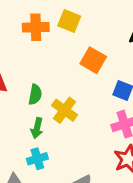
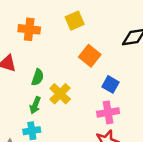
yellow square: (69, 21) -> (75, 21), turned 36
orange cross: (36, 27) -> (29, 29), moved

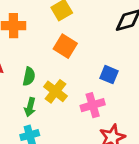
orange square: (90, 56) -> (65, 46), moved
pink cross: (108, 112) -> (93, 105), moved

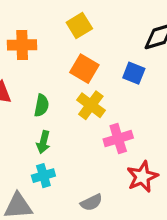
blue square: (109, 75) -> (134, 73), moved
yellow cross: (55, 91) -> (91, 105), moved

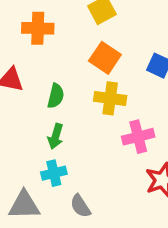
yellow cross: (91, 105) -> (110, 98), turned -32
gray semicircle: (91, 202) -> (80, 206), moved, turned 80

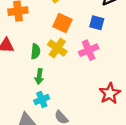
yellow cross: (110, 98) -> (57, 48), moved, turned 36
pink cross: (138, 137) -> (89, 50), moved

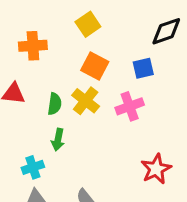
blue square: (97, 23) -> (143, 68), turned -32
cyan cross: (42, 99) -> (33, 167), moved

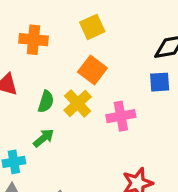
blue square: (143, 68) -> (160, 82), moved
green arrow: (58, 140) -> (44, 138), turned -150

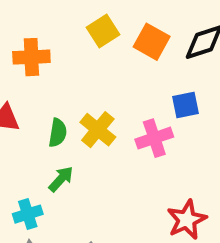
orange square: (92, 70) -> (152, 42), moved
blue square: (160, 82) -> (186, 105), moved

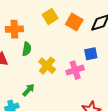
green semicircle: (58, 133) -> (27, 49), moved

